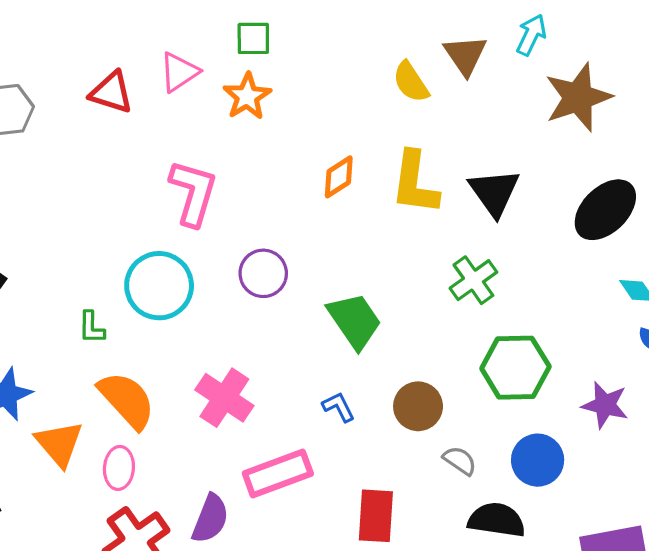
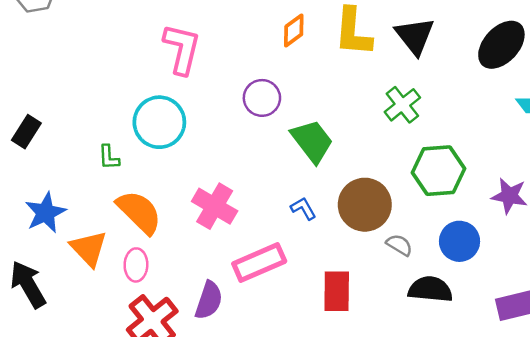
purple circle: (263, 273) -> (262, 98), moved
brown circle: (418, 406) -> (365, 205), size x1.4

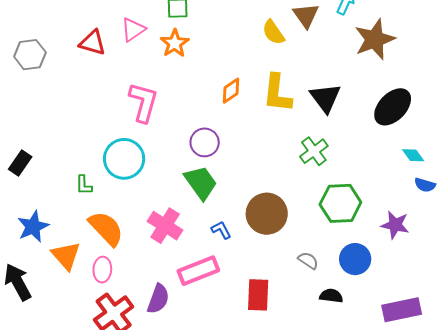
green trapezoid: (312, 141) -> (201, 183), moved
brown circle: (365, 205) -> (267, 214), moved
blue L-shape: (303, 208) -> (221, 230), moved
black semicircle: (430, 289) -> (331, 296), size x0.7

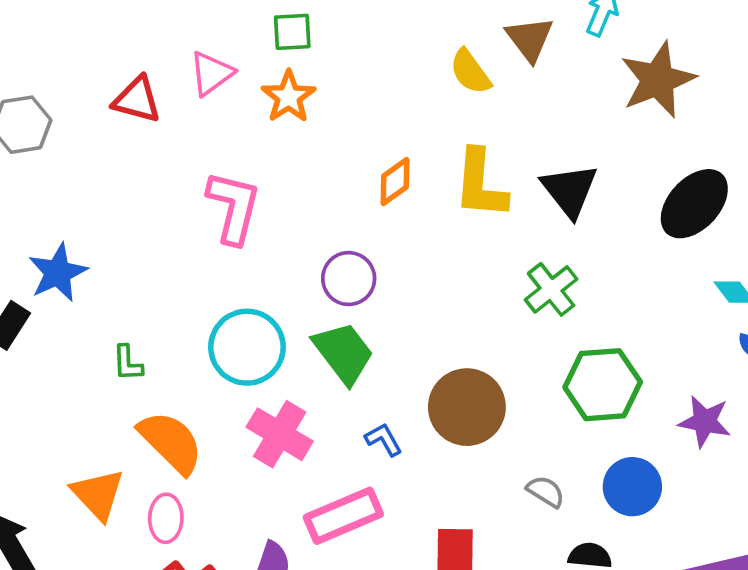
cyan circle: (124, 159) -> (247, 347), moved
blue star: (33, 227) -> (58, 273), moved

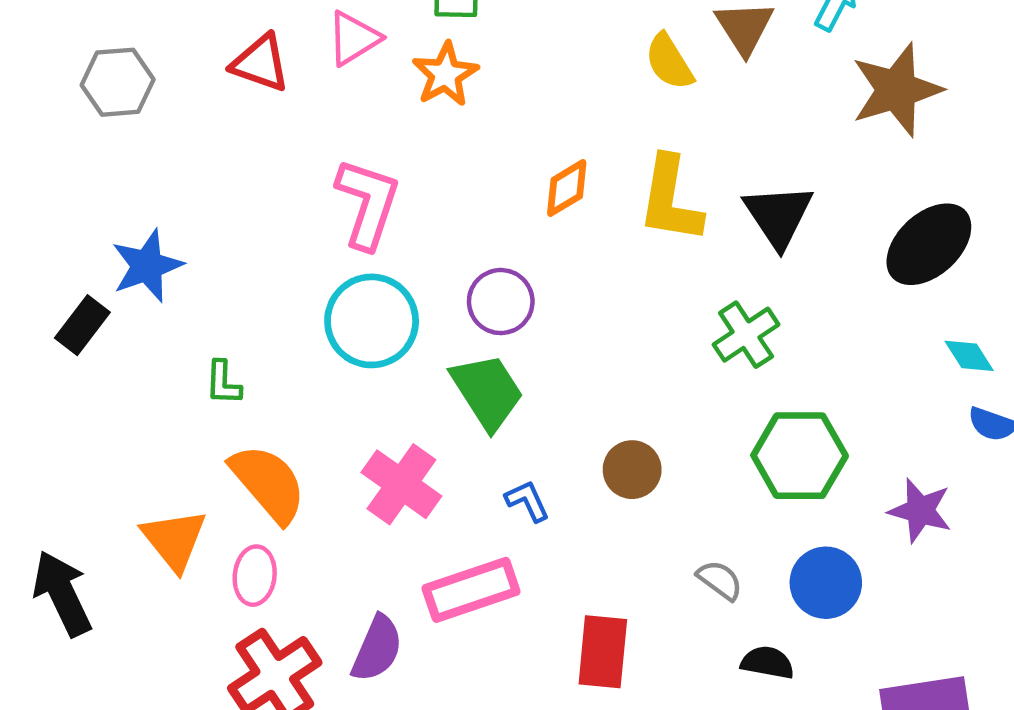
cyan circle: (247, 347) -> (372, 321), moved
brown circle: (467, 407) -> (632, 470), size x0.6

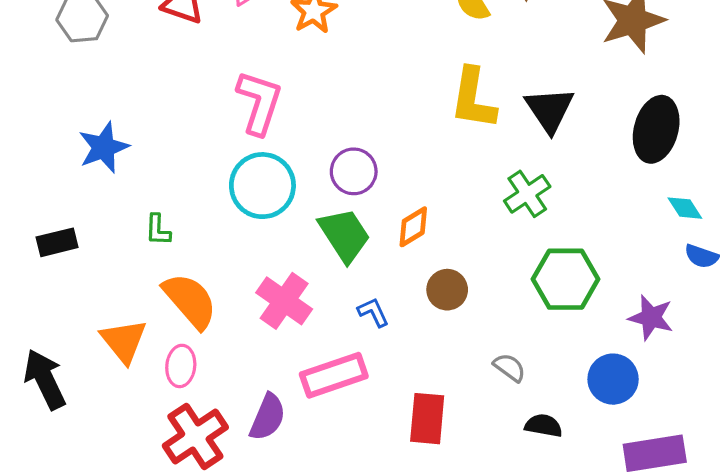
orange diamond: (567, 188) -> (413, 227), moved
black ellipse: (929, 244) -> (656, 129), turned -32
black rectangle: (82, 325) -> (57, 242), moved, turned 39
blue circle: (826, 583) -> (613, 379), moved

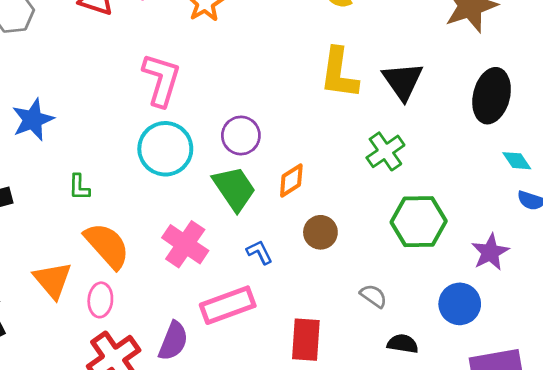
purple star: (651, 318) -> (490, 252), turned 30

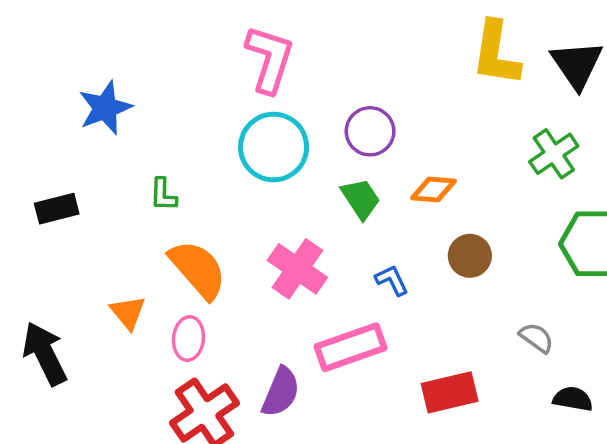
orange diamond: (291, 181) -> (433, 189), turned 36
green trapezoid: (234, 189) -> (361, 199), size x0.7
orange triangle: (53, 280) -> (128, 312), size x0.7
red rectangle: (306, 340) -> (450, 392), turned 72

